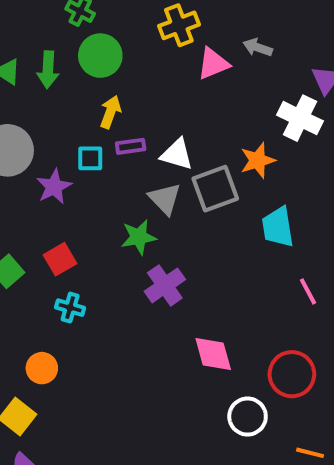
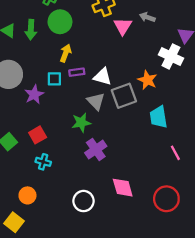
pink triangle: (213, 64) -> (123, 26), turned -36
orange star: (258, 160) -> (147, 80), turned -30
white circle: (248, 417) -> (84, 201), moved

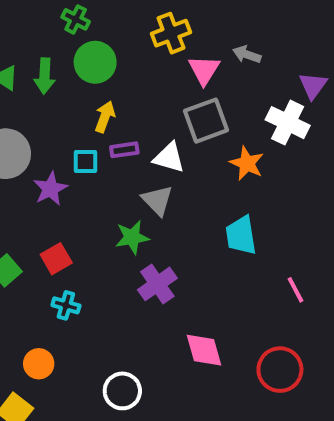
gray square: (124, 96) -> (206, 121), moved
cyan trapezoid: (159, 117) -> (241, 235), moved
white circle: (84, 201) -> (122, 391), moved

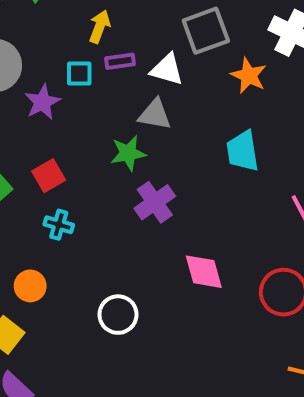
gray triangle: (157, 200) -> (155, 114), turned -36

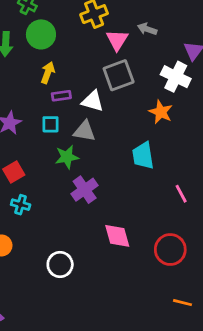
cyan square: (79, 74) -> (50, 124), moved
orange star: (249, 76) -> (161, 112), moved

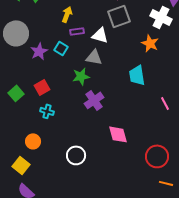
cyan square: (50, 124) -> (61, 48), moved, turned 32
red circle: (170, 250) -> (157, 156), moved

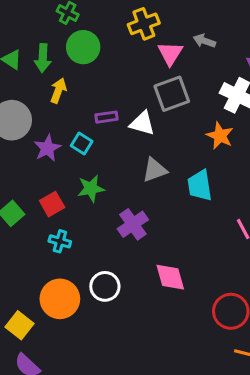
yellow arrow: (67, 14) -> (58, 91), moved
gray triangle: (94, 57) -> (155, 170), moved, turned -30
green star: (81, 76) -> (91, 189), moved
orange circle: (33, 141) -> (60, 299), moved, size x1.6
white circle: (76, 155) -> (105, 286), moved

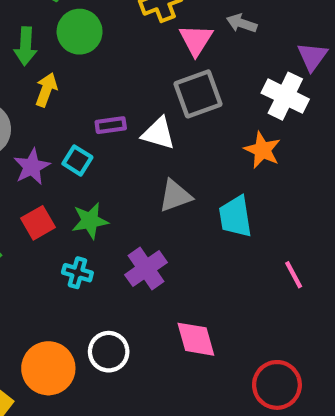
red square: (52, 204) -> (38, 223), moved
cyan cross: (60, 241) -> (77, 273), moved

